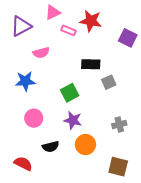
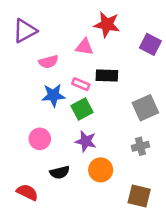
pink triangle: (53, 12) -> (84, 47), moved, turned 35
pink rectangle: (69, 30) -> (81, 84), moved
blue star: (25, 81) -> (53, 95), moved
gray square: (109, 82) -> (145, 108), moved, size x1.5

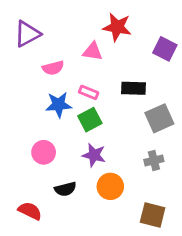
black rectangle: (107, 75) -> (133, 88), moved

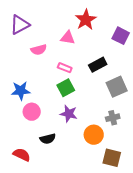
red star: (117, 27) -> (86, 20), turned 30
black rectangle: (133, 88) -> (98, 65), turned -30
blue star: (59, 105) -> (21, 91), moved
orange circle: (110, 186) -> (94, 135), moved

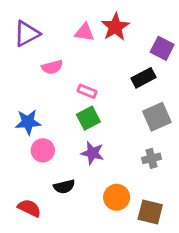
pink triangle: (68, 38) -> (84, 32), moved
black rectangle: (98, 65) -> (143, 78), moved
orange circle: (94, 135) -> (117, 197), moved

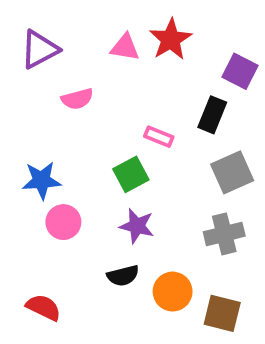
black rectangle: (143, 78) -> (212, 115), turned -40
pink rectangle: (87, 91) -> (159, 137), moved
gray cross: (151, 158) -> (224, 234), size x1.4
black semicircle: (64, 187) -> (123, 276), moved

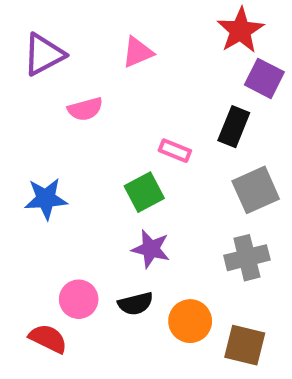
red star: (171, 39) -> (240, 30), moved
pink triangle: (125, 47) -> (138, 52), turned -32
pink circle: (63, 222) -> (79, 299), moved

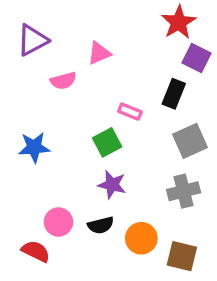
pink triangle: (138, 52) -> (99, 53), moved

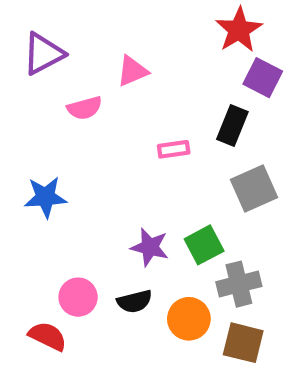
pink rectangle: (130, 112) -> (174, 149), turned -30
green square: (107, 142) -> (204, 245), moved
gray cross: (184, 191) -> (239, 284), moved

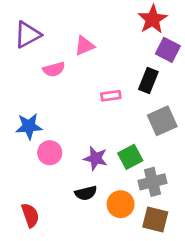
pink circle: (78, 297) -> (50, 153), moved
red semicircle: (48, 336) -> (30, 215), turned 45

